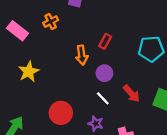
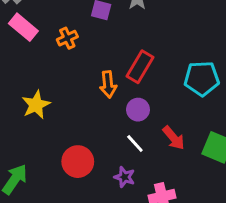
pink rectangle: (17, 31) -> (23, 27), moved
red rectangle: (105, 41) -> (140, 67), size x1.5

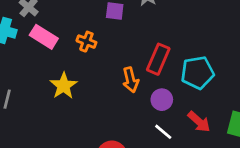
orange cross: (67, 38) -> (86, 42), turned -36
cyan pentagon: (202, 79) -> (197, 73), moved
yellow star: (36, 105) -> (64, 86), moved

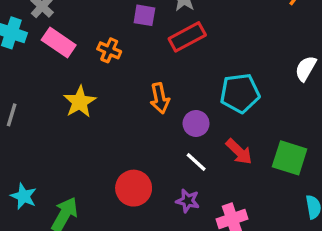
red rectangle: (158, 59) -> (187, 37), moved, turned 36

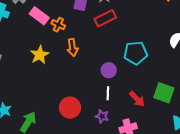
pink rectangle: (59, 43) -> (39, 16), moved
orange arrow: (160, 98) -> (72, 48), moved
red arrow: (239, 152) -> (137, 99), moved
white line: (196, 162) -> (108, 93), turned 48

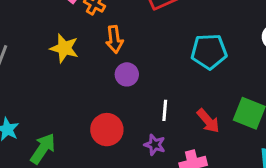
yellow star: (40, 55) -> (64, 48), turned -30
purple circle: (109, 70) -> (127, 74), moved

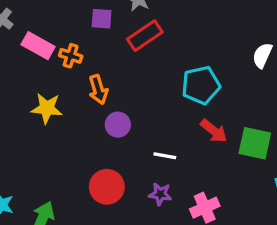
white line: (165, 110) -> (165, 156), turned -75
red arrow: (208, 121) -> (214, 131), moved

